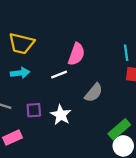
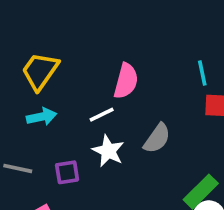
yellow trapezoid: (21, 43) -> (40, 71), turned 116
white star: (61, 115) -> (108, 151), moved

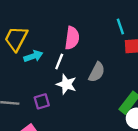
white line: (102, 115) -> (59, 62), turned -35
cyan arrow: (42, 117) -> (33, 56), moved

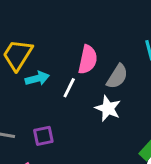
gray semicircle: (97, 72) -> (117, 76), moved
white star: (66, 84) -> (108, 108), moved

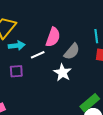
white line: (69, 88) -> (38, 55), turned 32
purple square: (43, 136) -> (16, 71), moved

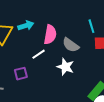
cyan arrow: (17, 46) -> (26, 26), moved
gray semicircle: (72, 51) -> (71, 45), turned 96

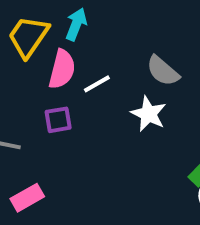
cyan arrow: (26, 26) -> (76, 24), turned -56
pink semicircle: (50, 35) -> (62, 69), moved

